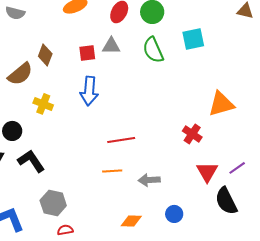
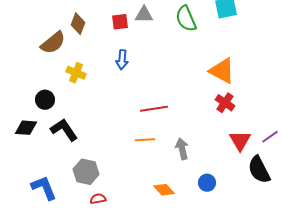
blue arrow: (89, 91) -> (122, 60), size x0.7
orange triangle: (221, 104) -> (222, 71), moved, turned 44
gray arrow: (149, 180) -> (182, 149), turned 80
orange diamond: (131, 221) -> (164, 190), turned 45

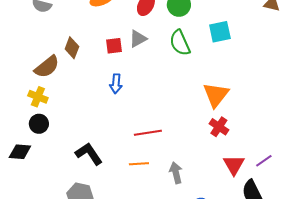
gray triangle: (144, 15) -> (138, 39), turned -30
orange triangle: (222, 71) -> (216, 95), turned 40
yellow cross: (76, 73) -> (38, 97), moved
black L-shape: (64, 130) -> (89, 154), moved

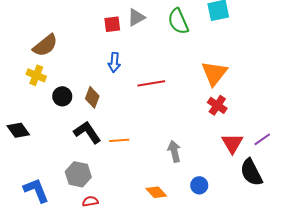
brown diamond: (72, 48) -> (92, 97), moved
black circle: (39, 124) -> (62, 96), moved
red line: (148, 133) -> (151, 83), moved
black diamond: (20, 152) -> (18, 130), turned 50
orange line: (139, 164) -> (119, 140), moved

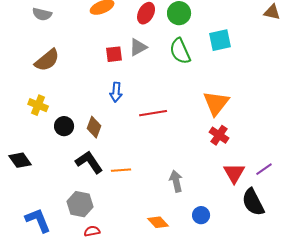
brown semicircle: (45, 45) -> (47, 60), moved

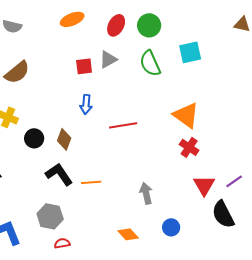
orange triangle: (216, 103) -> (186, 115), turned -32

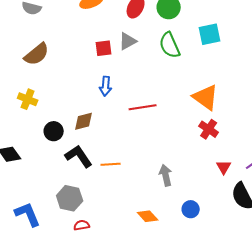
black circle: (34, 138) -> (54, 131), moved
brown diamond: (64, 139) -> (84, 121), turned 55
red triangle: (204, 185) -> (224, 167), size x0.7

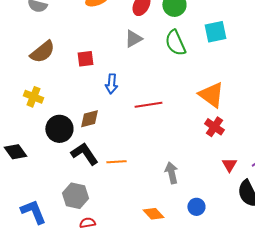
red square: (104, 48) -> (85, 59), moved
black circle: (54, 131) -> (59, 129), size x1.4

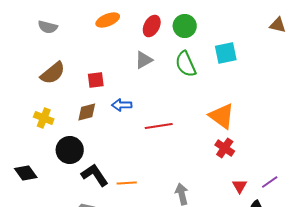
blue arrow: (111, 84) -> (122, 105), turned 84
brown diamond: (89, 119) -> (87, 112), moved

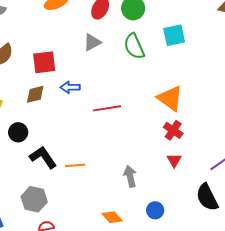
red square: (96, 80) -> (44, 62), size x1.4
black circle: (70, 150) -> (18, 132), size x0.7
red triangle: (240, 186) -> (174, 160), moved

